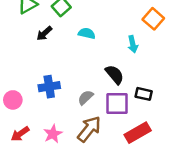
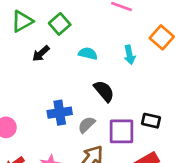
cyan arrow: (133, 44) -> (130, 55), moved
black semicircle: (115, 75) -> (104, 91), moved
blue cross: (49, 87) -> (60, 113), moved

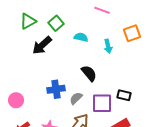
orange square: (162, 37) -> (132, 33), turned 30
black arrow: (41, 54) -> (42, 45), size x1.5
cyan semicircle: (88, 54) -> (81, 37), moved

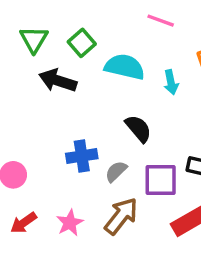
green triangle: (28, 21) -> (34, 39), turned -30
cyan semicircle: (81, 37) -> (125, 67), size x1.6
black arrow: (42, 45) -> (58, 81), turned 60

